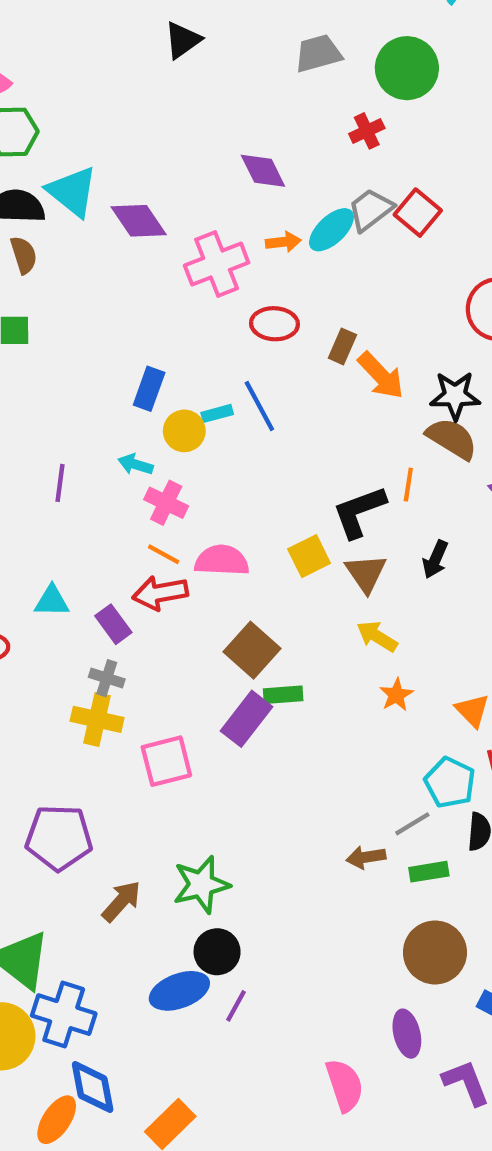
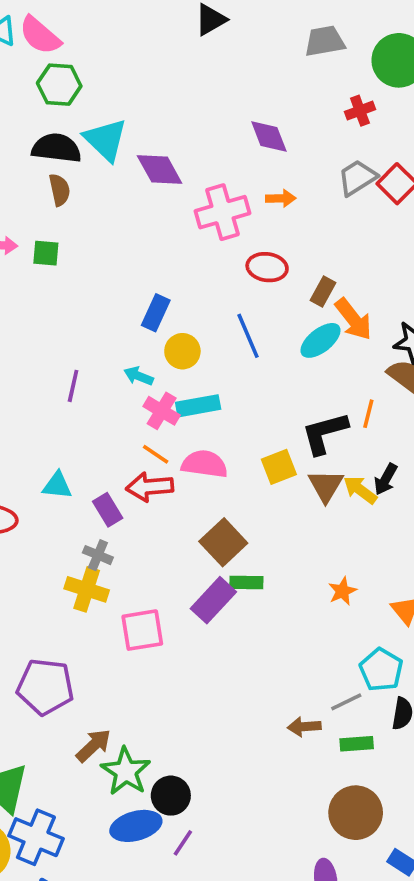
cyan ellipse: (331, 230) -> (320, 340), moved
cyan rectangle: (217, 413) -> (198, 406), moved, size x1.6
yellow arrow: (377, 636) -> (360, 490), moved
green star: (201, 885) -> (126, 771), moved, turned -30

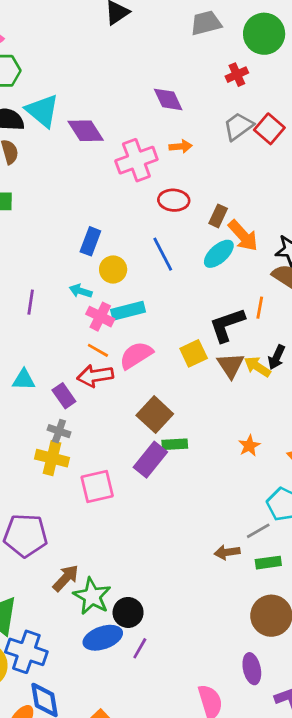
pink semicircle: (204, 464) -> (136, 355), turned -36

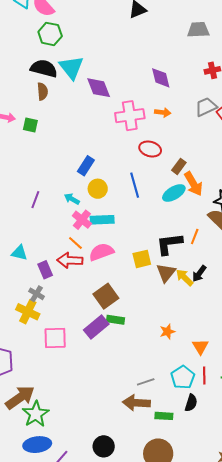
gray line: (258, 531) -> (146, 382), moved
brown arrow: (227, 552) -> (136, 403), size x1.5
brown arrow: (66, 578) -> (20, 397), size x1.4
black circle: (128, 612) -> (104, 446), moved

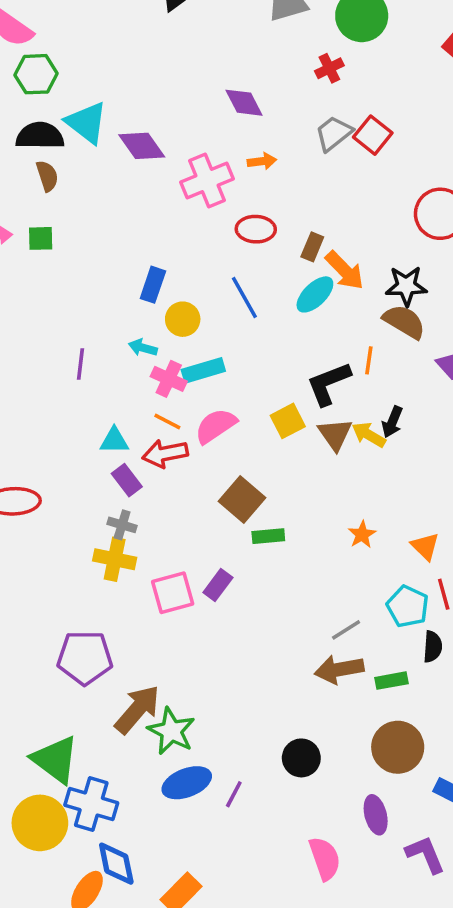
cyan triangle: (19, 253) -> (114, 441), moved
purple rectangle: (96, 327) -> (218, 585), moved, size x0.7

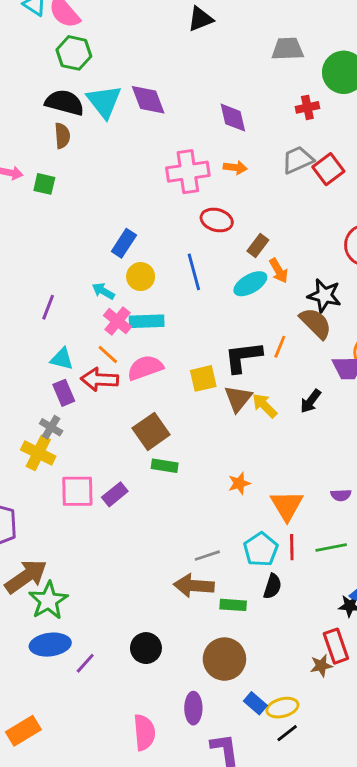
purple diamond: (142, 146) -> (148, 100), moved
orange arrow: (345, 270) -> (279, 271), size x0.7
purple line: (81, 364) -> (48, 307), moved
black arrow: (392, 422) -> (311, 401), moved
orange triangle: (425, 546) -> (287, 505), size x1.4

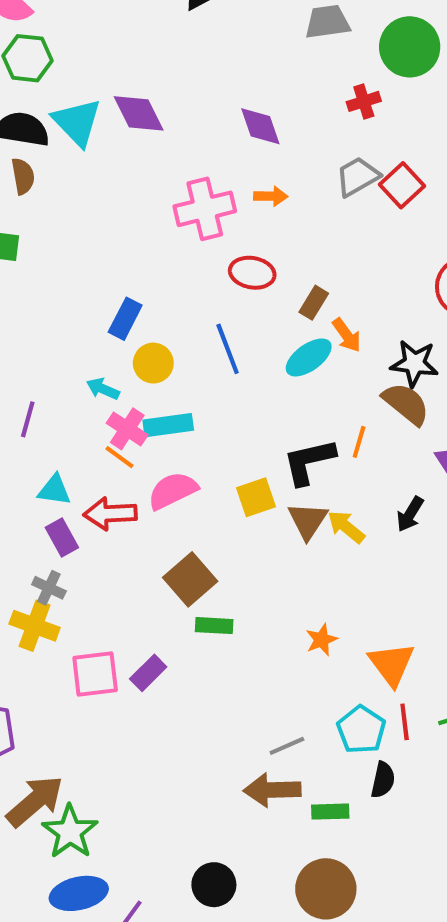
orange line: (108, 355) -> (119, 457), moved

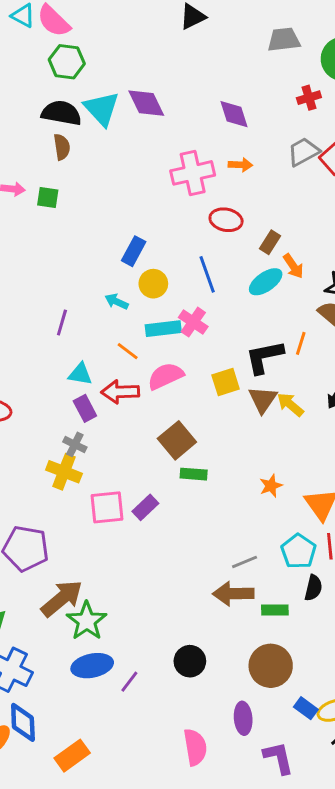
pink cross: (127, 429) -> (193, 322), moved

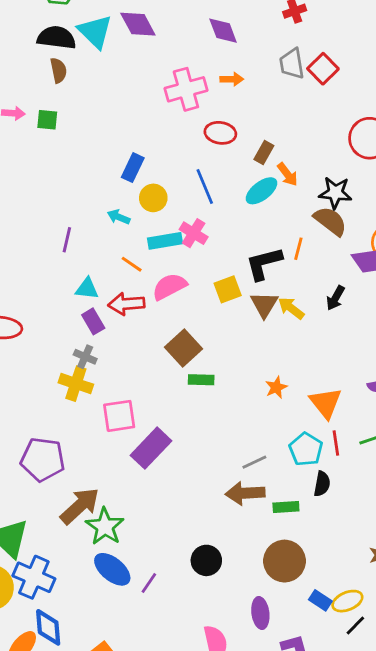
gray trapezoid: (303, 152) -> (292, 64), turned -68
purple rectangle: (145, 507) -> (151, 448), moved, size x1.6
blue ellipse: (92, 666) -> (112, 569), turned 54

